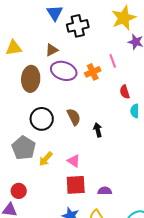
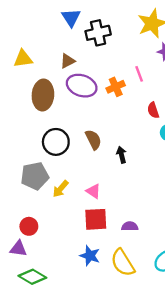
gray pentagon: (24, 148) -> (35, 176), turned 30

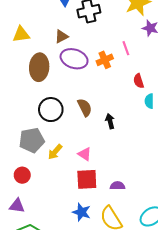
red circle: (29, 226) -> (22, 175), moved

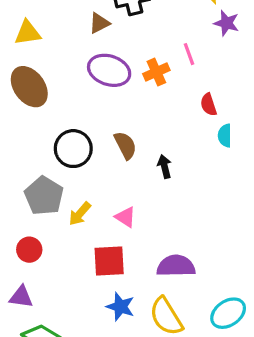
brown triangle: (61, 37) -> (99, 23), moved
brown ellipse: (39, 67) -> (29, 87), moved, turned -40
gray pentagon: (32, 140) -> (44, 196), turned -30
red square: (87, 179) -> (109, 261), moved
purple semicircle: (117, 186) -> (176, 266), size x1.6

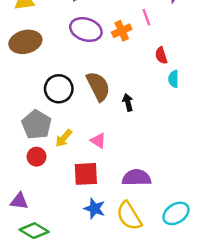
brown ellipse: (29, 87) -> (25, 42), turned -68
brown semicircle: (125, 145) -> (98, 86), size x1.4
red circle: (29, 250) -> (37, 157), moved

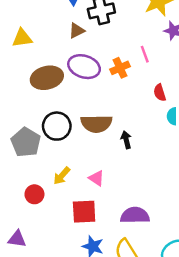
brown ellipse: (25, 42) -> (47, 78), moved
brown semicircle: (98, 86) -> (96, 124), turned 116
gray pentagon: (37, 125) -> (26, 142), moved

